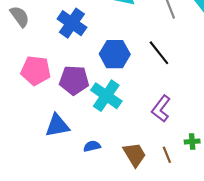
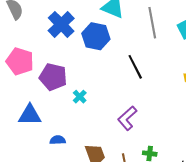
blue hexagon: (115, 54) -> (96, 36), moved
cyan cross: (106, 96) -> (80, 97), size x0.5

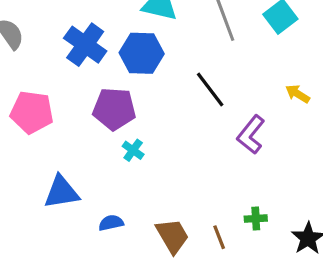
purple pentagon: (53, 77) -> (114, 109), moved
purple L-shape: (127, 118) -> (251, 135), moved

